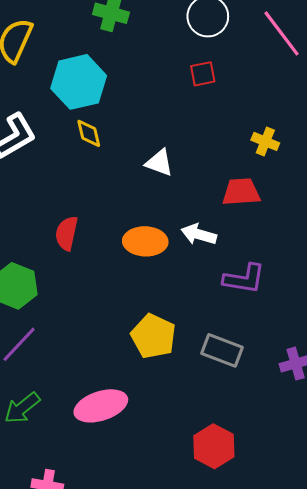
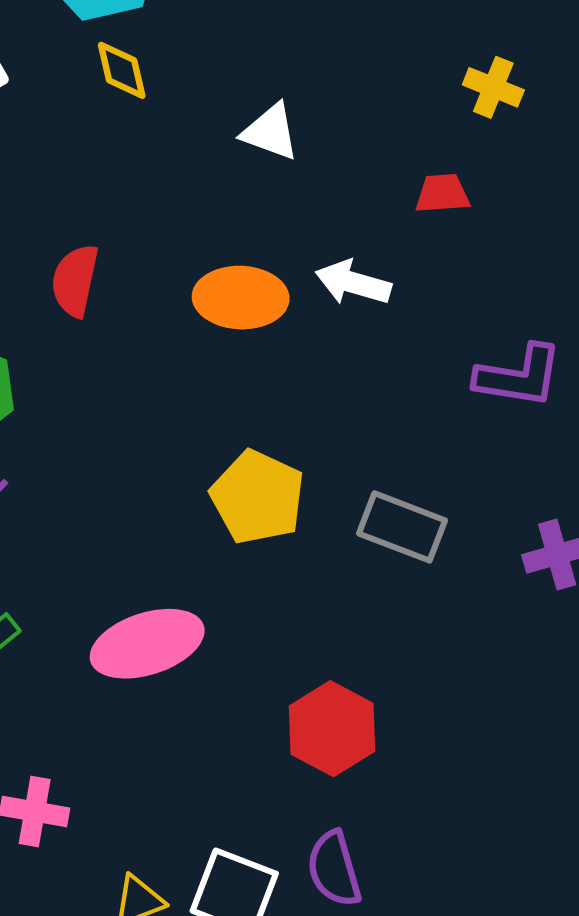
red trapezoid: (241, 192) -> (442, 193), size x0.7
purple L-shape: (244, 279) -> (519, 376), moved
red hexagon: (214, 446) -> (332, 729), moved

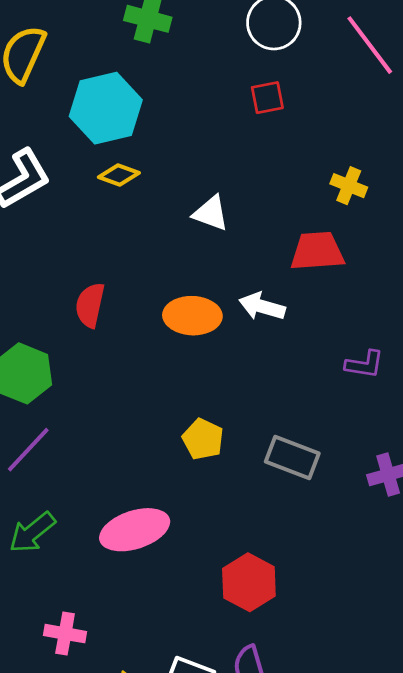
yellow diamond: (122, 70) -> (119, 175), turned -57
red trapezoid: (442, 193) -> (317, 251), size x1.6
purple L-shape: (519, 376) -> (364, 364), size x0.7
yellow pentagon: (258, 497) -> (203, 439), size x0.7

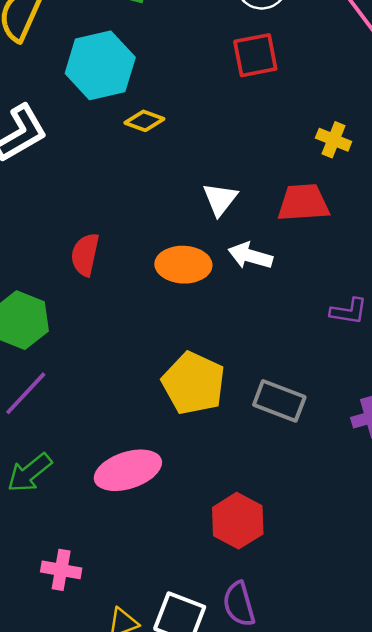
red square: (267, 98) -> (255, 55), size x1.4
yellow diamond: (119, 175) -> (144, 121), moved
white triangle: (211, 213) -> (220, 199), moved, turned 48
yellow pentagon: (203, 439) -> (194, 383), size x1.6

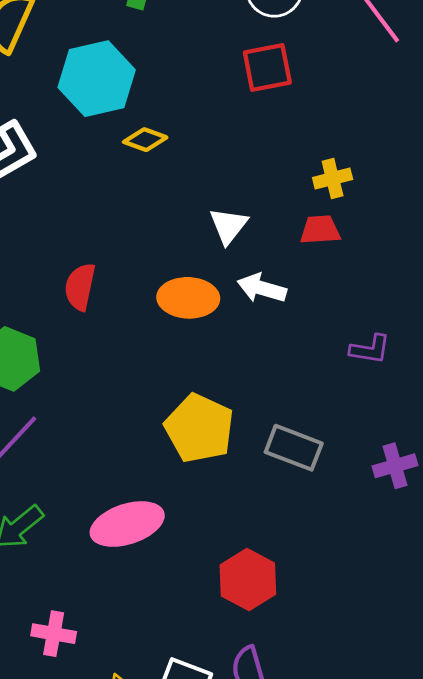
yellow cross: (334, 140) -> (333, 179), moved, turned -36
red trapezoid: (303, 203) -> (320, 230), size x0.7

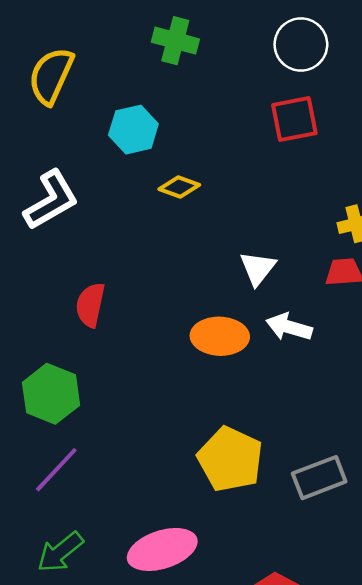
cyan hexagon: (97, 79) -> (133, 130), size x0.7
red semicircle: (80, 287) -> (90, 305), moved
gray rectangle: (294, 448) -> (319, 478), turned -42

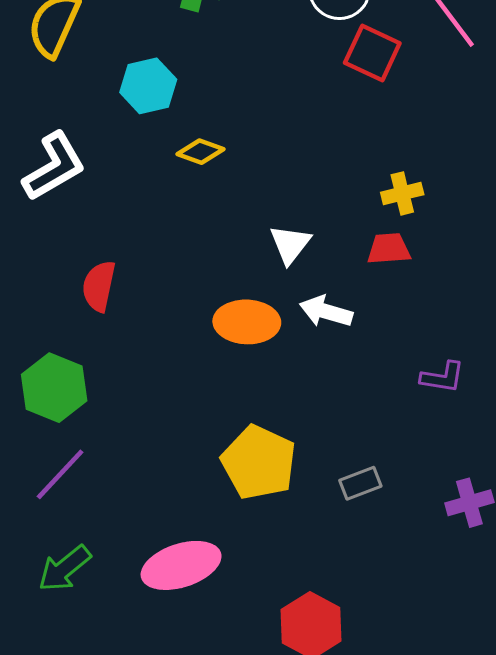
red square: (294, 119) -> (372, 53), moved, turned 36
gray rectangle: (319, 478) -> (360, 483), size x0.7

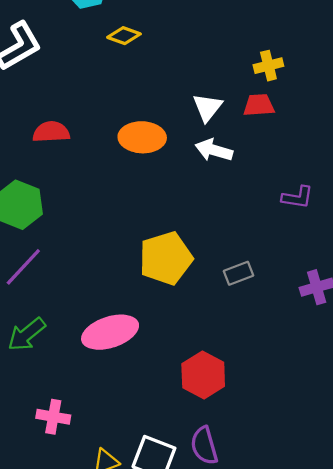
white triangle: (290, 244) -> (207, 107), moved
red semicircle: (99, 286) -> (51, 132), turned 75
orange ellipse: (247, 322) -> (142, 137), moved
yellow pentagon: (259, 462) -> (166, 258), turned 30

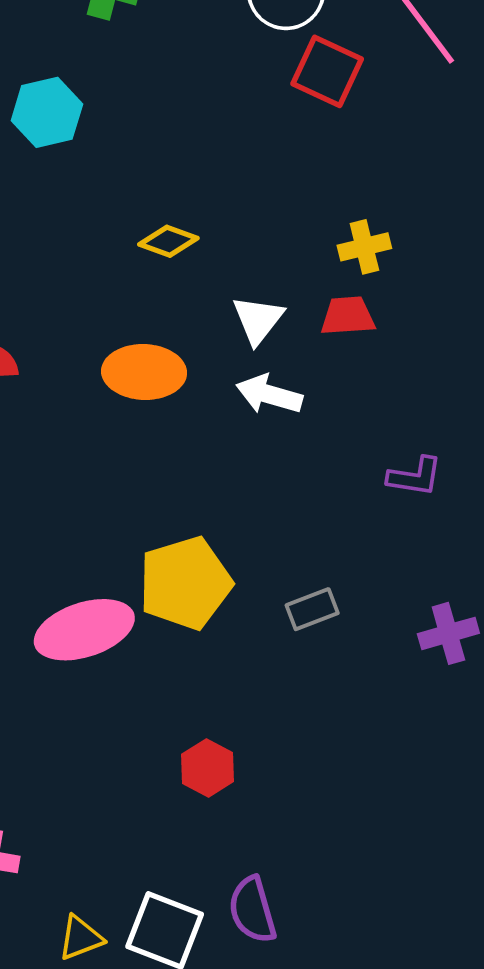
yellow diamond: (124, 36) -> (168, 241), moved
pink ellipse: (110, 332) -> (84, 630), moved
red hexagon: (203, 375) -> (208, 768), moved, size x0.7

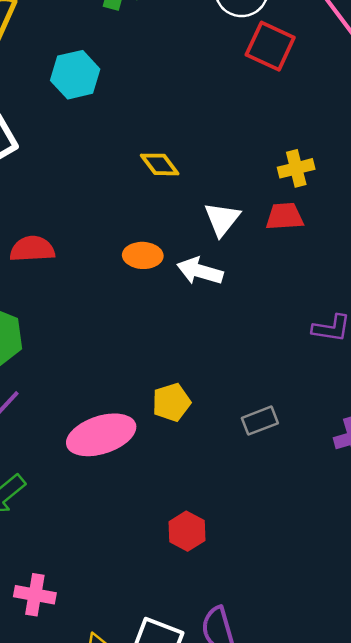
yellow diamond: (168, 241) -> (160, 164), turned 33
orange ellipse: (144, 372) -> (143, 255), size x0.7
white arrow: (269, 394) -> (200, 271), moved
yellow pentagon: (185, 583) -> (171, 402), size x0.6

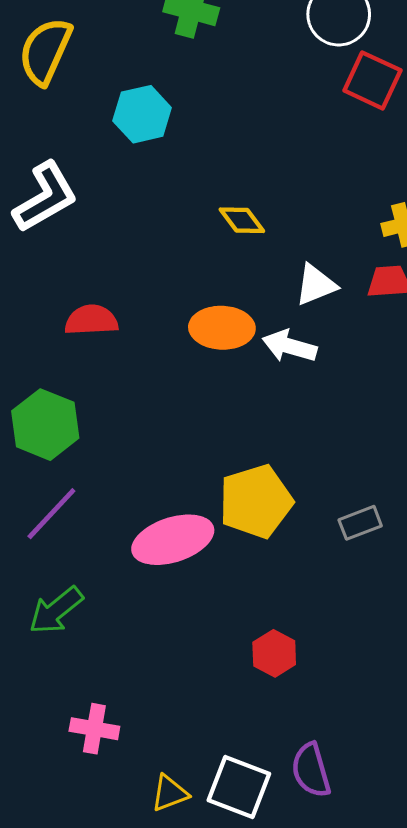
white triangle: (222, 219) -> (316, 285), turned 30
orange ellipse: (143, 255) -> (222, 328), size x1.4
yellow pentagon: (171, 402) -> (256, 501), size x1.6

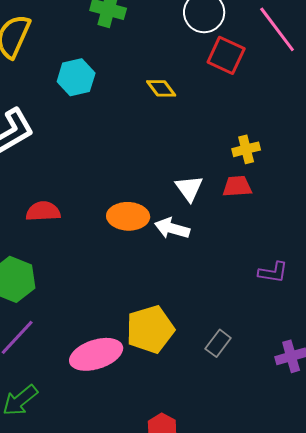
yellow diamond: (242, 220) -> (161, 88), moved
white triangle: (316, 285) -> (189, 188), turned -44
gray rectangle: (360, 523) -> (218, 343), turned -32

